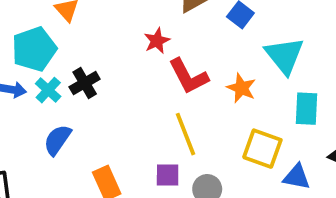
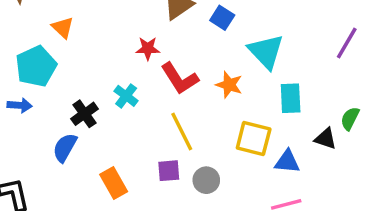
red star: (157, 41) -> (148, 48), turned 30
black cross: (85, 83) -> (84, 114), moved
cyan cross: (48, 90) -> (126, 96), moved

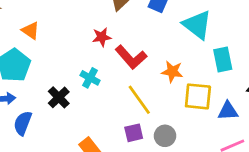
orange star: (229, 85) -> (172, 72), moved
blue semicircle: (65, 148) -> (23, 123), moved

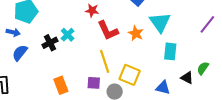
orange star: (172, 72) -> (136, 33), moved
cyan cross: (90, 78) -> (68, 35), moved
yellow square: (198, 96) -> (130, 75), moved

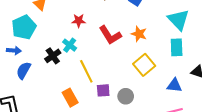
red star: (92, 11) -> (79, 21), moved
cyan triangle: (160, 22) -> (178, 20), moved
yellow line: (105, 61) -> (86, 71), moved
yellow square: (130, 75) -> (144, 65), moved, turned 35

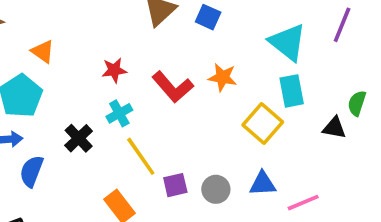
cyan cross: (70, 45) -> (119, 113), moved, turned 32
yellow square: (144, 65) -> (263, 124), moved
blue triangle: (174, 85) -> (263, 184), moved

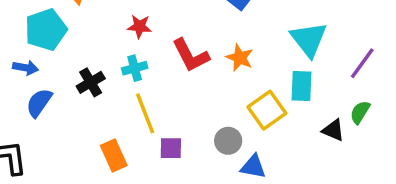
purple line: (342, 25) -> (362, 63), moved
gray circle: (216, 189) -> (228, 141), moved

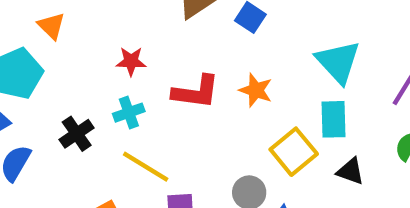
red L-shape: (191, 55) -> (196, 92), turned -51
yellow line: (145, 113) -> (146, 167), turned -33
black triangle: (333, 130) -> (350, 171), moved

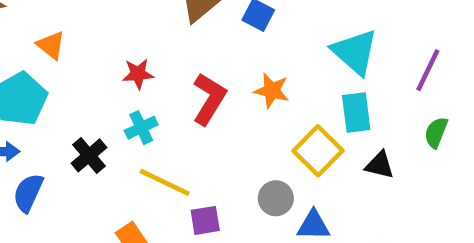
red L-shape: (196, 92) -> (209, 99), turned -60

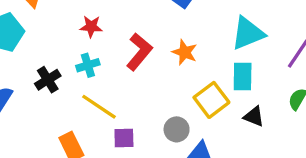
cyan triangle: (355, 52) -> (248, 33), turned 48

